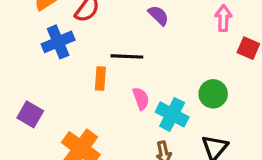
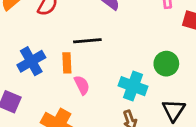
blue cross: (58, 42) -> (31, 61), moved
pink semicircle: (141, 99) -> (82, 85), moved

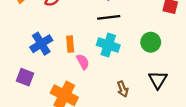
black line: (87, 41) -> (109, 17), moved
cyan cross: (133, 86) -> (108, 45), moved

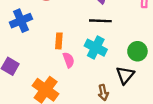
blue cross: (41, 44) -> (21, 21), moved
black triangle: (158, 80) -> (125, 75), moved

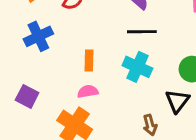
pink semicircle: (69, 60) -> (88, 91), moved, turned -77

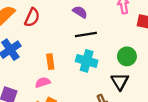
pink semicircle: (88, 91) -> (43, 82), moved

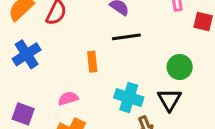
cyan cross: (87, 61) -> (129, 97), moved
orange rectangle: (50, 62) -> (92, 62), moved

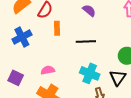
black line: (126, 37) -> (86, 41), moved
orange rectangle: (92, 62) -> (57, 28), moved

